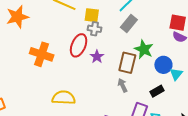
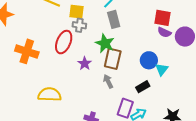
gray rectangle: (129, 23) -> (114, 19), turned -54
green star: (144, 49) -> (105, 43), moved
purple star: (97, 57) -> (85, 63), moved

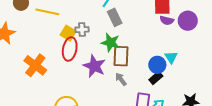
yellow square: (76, 12) -> (68, 33), moved, turned 35
orange cross: (27, 51) -> (35, 65), turned 30
blue circle: (149, 60) -> (157, 65), moved
purple star: (85, 63) -> (94, 66), size x1.6

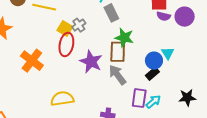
gray cross: (82, 30) -> (79, 25), turned -32
green star: (110, 43) -> (124, 38), moved
gray arrow: (121, 79) -> (117, 75), size x1.5

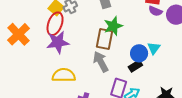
green star: (124, 38) -> (113, 26), turned 30
purple star: (91, 62) -> (58, 42), moved, turned 30
yellow semicircle: (62, 99) -> (64, 75), moved

